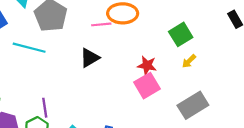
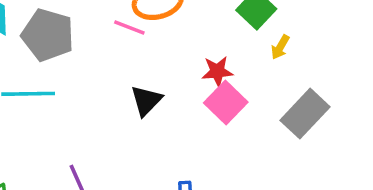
pink line: (101, 24) -> (129, 28), turned 42
black triangle: (90, 58) -> (146, 101), moved

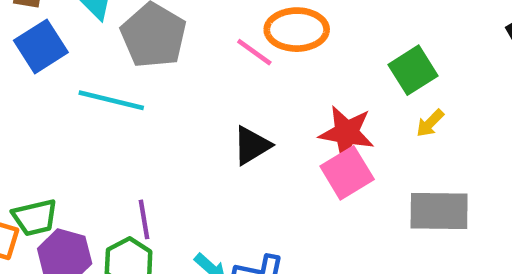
red star: (217, 71) -> (347, 133), size x1.4
gray rectangle: (305, 114) -> (439, 211), turned 33

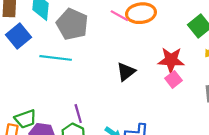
pink line: (254, 52) -> (119, 16), moved
pink square: (347, 173) -> (174, 79), size x0.7

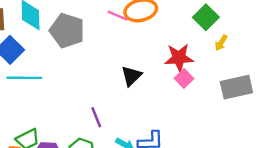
cyan line: (56, 58) -> (24, 78), moved
purple line: (78, 114) -> (96, 117), moved

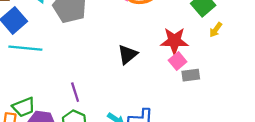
gray rectangle: (236, 87) -> (191, 75), moved, size x0.6
purple line: (96, 117) -> (75, 92), moved

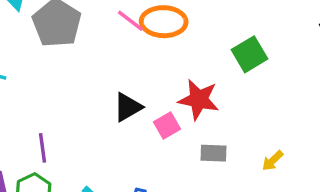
yellow arrow: (216, 30) -> (273, 161), moved
pink square: (178, 61) -> (167, 125), moved

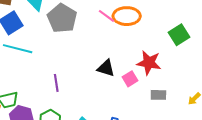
black triangle: (128, 107) -> (106, 68), turned 48
purple line: (42, 148) -> (56, 83), moved

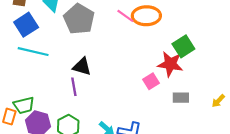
green square: (179, 35) -> (183, 46), moved
black triangle: (106, 68) -> (82, 67), moved

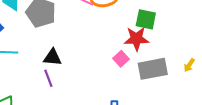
green square: (183, 46) -> (146, 19), turned -35
gray rectangle: (181, 98) -> (153, 69), size x1.8

